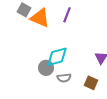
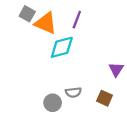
cyan diamond: (57, 57) -> (62, 47), moved
gray circle: (46, 68) -> (53, 103), moved

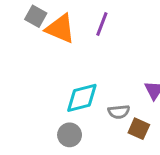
cyan diamond: (62, 47) -> (82, 98), moved
gray semicircle: (73, 92) -> (119, 112), moved

